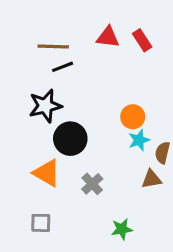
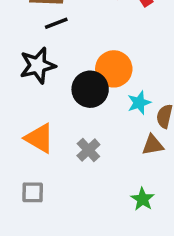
orange circle: (133, 117) -> (114, 69), moved, size x1.4
black circle: (70, 139) -> (90, 89), moved
green star: (122, 229) -> (143, 199), moved, turned -30

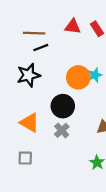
black circle: (90, 89) -> (63, 106), moved
cyan star: (139, 103) -> (95, 75), moved

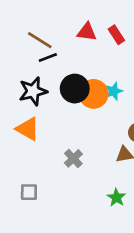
brown line: (34, 33) -> (40, 40), turned 30
black circle: (63, 106) -> (75, 89), moved
orange triangle: (30, 123) -> (28, 129), moved

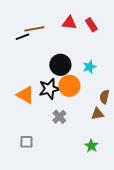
brown line: (40, 40) -> (34, 29), turned -42
black line: (48, 58) -> (22, 37), moved
black star: (33, 91) -> (49, 89), moved
orange circle: (94, 94) -> (69, 86), moved

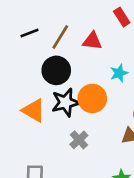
red triangle: (69, 23) -> (92, 41), moved
brown line: (34, 29) -> (60, 37), moved, turned -48
black circle: (60, 65) -> (56, 70), moved

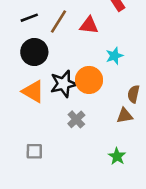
black circle: (56, 70) -> (34, 52), moved

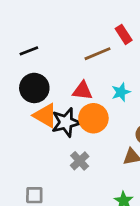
brown line: (58, 21) -> (98, 54), moved, turned 35
red triangle: (89, 25) -> (82, 91), moved
orange triangle: (33, 91) -> (45, 115), moved

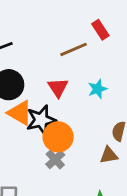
red triangle: (82, 91) -> (58, 88), turned 50
orange circle: (93, 118) -> (58, 137), moved

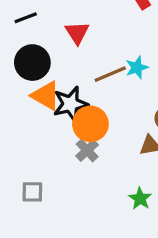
brown line: (74, 49) -> (110, 74), moved
red triangle: (58, 88) -> (77, 33), moved

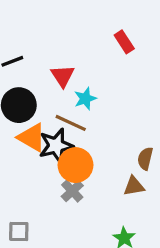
cyan star: (137, 67) -> (85, 99), moved
brown line: (110, 74) -> (71, 123), moved, turned 48

